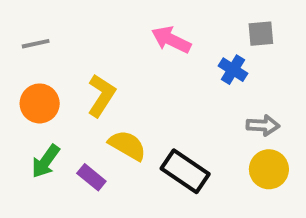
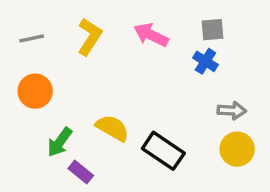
gray square: (261, 34) -> (213, 30), moved
yellow L-shape: (101, 96) -> (90, 37), moved
green arrow: (46, 161) -> (60, 142), moved
purple rectangle: (91, 177) -> (81, 172), moved

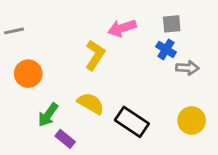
pink arrow: (151, 35) -> (122, 28), turned -44
yellow L-shape: (90, 37) -> (95, 55), moved
gray line: (32, 38) -> (14, 31), moved
gray arrow: (232, 110) -> (187, 68), moved

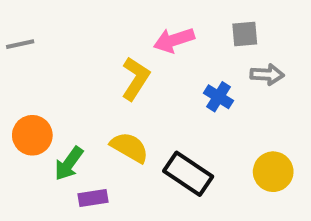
blue cross: (166, 49) -> (219, 97), moved
gray arrow: (187, 68) -> (267, 75), moved
orange circle: (28, 74) -> (32, 135), moved
purple rectangle: (65, 139) -> (93, 198), turned -48

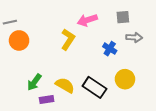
orange circle: (32, 135) -> (19, 40), moved
yellow semicircle: (129, 147) -> (65, 85), moved
yellow circle: (273, 172) -> (125, 79), moved

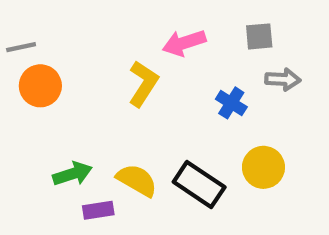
green arrow: (34, 82) -> (73, 174), turned -144

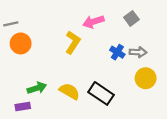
gray square: (259, 36) -> (131, 18), turned -32
gray arrow: (283, 79) -> (138, 52), moved
yellow circle: (263, 167) -> (146, 78), moved
purple rectangle: (98, 210) -> (23, 106), moved

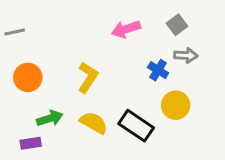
yellow L-shape: (73, 42) -> (88, 77), moved
orange circle: (21, 43) -> (28, 77), moved
gray arrow: (138, 52) -> (186, 55), moved
yellow circle: (146, 78) -> (176, 105), moved

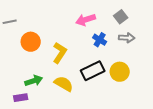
blue cross: (158, 70) -> (100, 40), moved
orange circle: (28, 77) -> (31, 42), moved
black rectangle: (136, 126) -> (93, 71), moved, turned -60

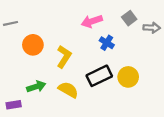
gray arrow: (127, 38) -> (152, 28), moved
purple rectangle: (21, 98) -> (14, 105), moved

